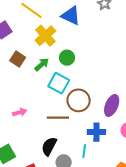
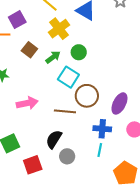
pink arrow: (20, 112) -> (27, 103), size x1.5
cyan line: (84, 151) -> (100, 150), moved

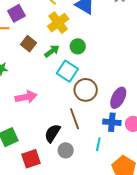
brown line: (65, 111) -> (75, 119), moved, turned 65
blue cross: (102, 129) -> (112, 122), moved

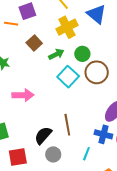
brown circle: (86, 90) -> (97, 72), moved

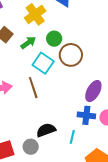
brown line: (67, 125) -> (33, 88), moved
black semicircle: (43, 135) -> (46, 130), moved, turned 36
gray circle: (53, 154) -> (31, 147), moved

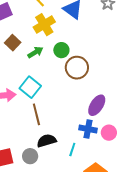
cyan square: (43, 63) -> (30, 87), moved
brown line: (33, 88) -> (36, 114), moved

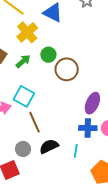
gray circle: (30, 156) -> (23, 149), moved

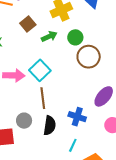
blue cross: (88, 128) -> (77, 117), moved
black semicircle: (49, 146) -> (50, 126), turned 108
cyan line: (76, 151) -> (73, 145), moved

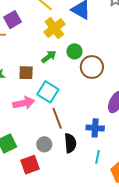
brown square: (28, 24) -> (26, 73), moved, turned -35

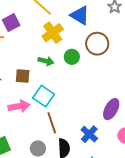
green arrow: (49, 57) -> (46, 61), turned 49
brown circle: (92, 67) -> (97, 44), moved
blue cross: (95, 128) -> (89, 134), turned 36

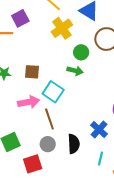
green arrow: (46, 61) -> (75, 71), moved
brown line: (52, 123) -> (49, 119), moved

